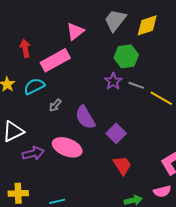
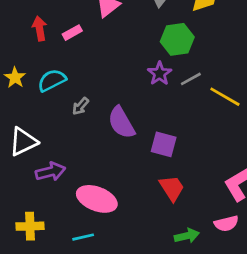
pink rectangle: (55, 60) -> (72, 33), moved, size x0.5
gray line: (136, 85) -> (191, 79), turned -49
purple square: (116, 133) -> (164, 144), turned -30
pink ellipse: (67, 147) -> (97, 199), moved

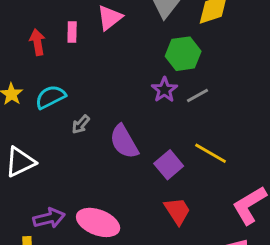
pink rectangle: (72, 33) -> (72, 32), moved, turned -60
yellow line: (225, 97) -> (211, 153), moved
purple square: (164, 144) -> (169, 165), turned 35
purple arrow: (50, 172) -> (49, 218), moved

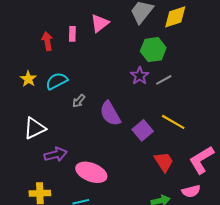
red trapezoid: (177, 211) -> (164, 162), moved
purple arrow: (49, 218) -> (56, 154), moved

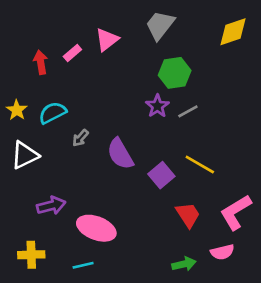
yellow diamond: (175, 17) -> (233, 32), moved
pink rectangle: (72, 34) -> (72, 53), turned 48
white triangle: (35, 128) -> (25, 155), moved

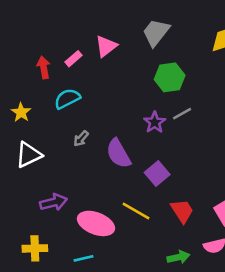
purple star: (157, 106) -> (155, 122), moved
cyan semicircle: (53, 113) -> (67, 99), moved
yellow line: (200, 164) -> (136, 211), moved

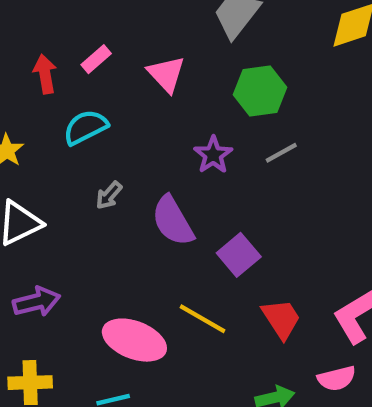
pink triangle: (106, 46) -> (166, 74), moved, turned -35
purple star: (155, 122) -> (213, 155), moved
purple arrow: (54, 202) -> (37, 302), moved

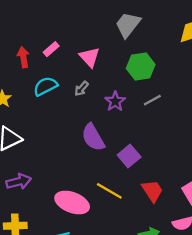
gray arrow: (109, 195) -> (81, 89), moved

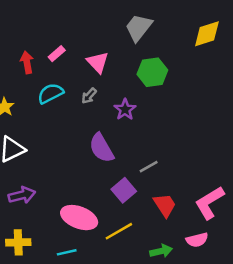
gray line: (152, 100) -> (149, 167), moved
purple square: (129, 156) -> (124, 190), moved
yellow line: (109, 191) -> (119, 231), moved, turned -60

